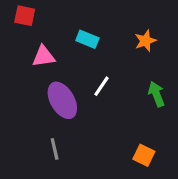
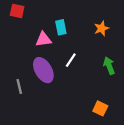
cyan rectangle: (87, 39) -> (61, 27), turned 56
pink triangle: (44, 56) -> (43, 39), moved
gray line: (55, 149) -> (19, 87), moved

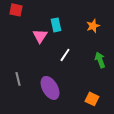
pink triangle: (43, 39) -> (40, 36), turned -49
purple ellipse: (43, 70) -> (50, 88), moved

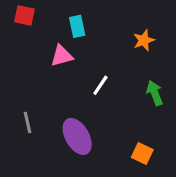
cyan rectangle: (56, 25) -> (77, 26), moved
pink triangle: (40, 36) -> (62, 56), turned 42

